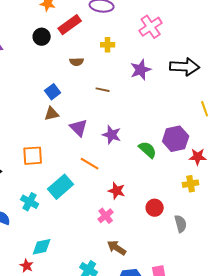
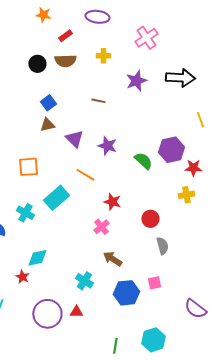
red rectangle: (70, 25) -> (65, 36), size x0.6
black circle: (42, 37) -> (37, 64), moved
brown semicircle: (77, 62) -> (65, 61), moved, size x1.5
gray semicircle: (181, 224) -> (162, 246), moved

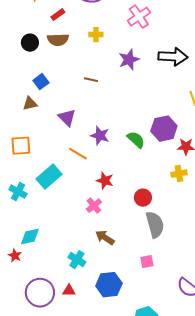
brown triangle: (47, 125) -> (30, 104), moved
purple star: (107, 146) -> (100, 136), moved
gray semicircle: (162, 246) -> (155, 225), size x1.5
blue hexagon: (126, 293) -> (109, 285), moved

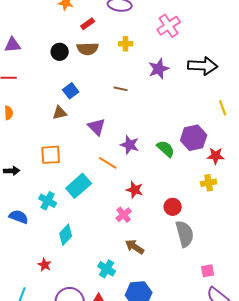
cyan diamond: (30, 237) -> (66, 235), moved, turned -35
pink square: (147, 262) -> (208, 271), moved

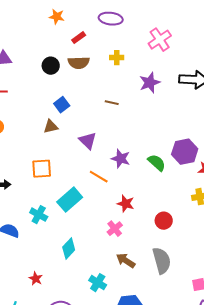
gray semicircle: (185, 234) -> (162, 261), moved
cyan diamond: (66, 235) -> (69, 249), moved

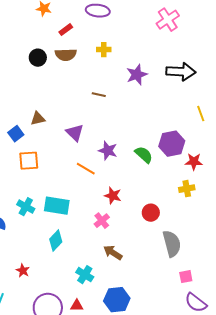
pink cross: (160, 40) -> (168, 20), moved
blue square: (62, 105) -> (16, 134), moved
cyan rectangle: (70, 200) -> (57, 206), moved, turned 50
gray semicircle: (162, 261) -> (172, 244), moved

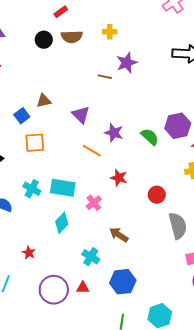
red rectangle: (66, 30) -> (61, 12), moved
purple star: (137, 75) -> (127, 63), moved
pink cross: (102, 221) -> (94, 203), moved

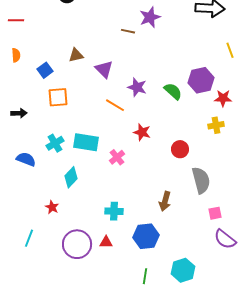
brown triangle: (44, 101) -> (76, 55), moved
cyan cross: (32, 189) -> (55, 143), turned 30
cyan diamond: (62, 223) -> (71, 177), moved
brown arrow: (119, 235) -> (165, 201), moved, turned -108
cyan cross: (91, 257) -> (114, 211), turned -30

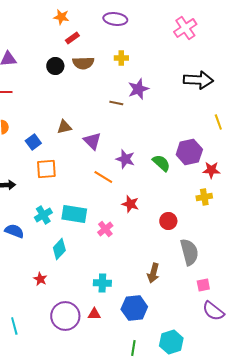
cyan line: (29, 238) -> (14, 326), moved, turned -36

